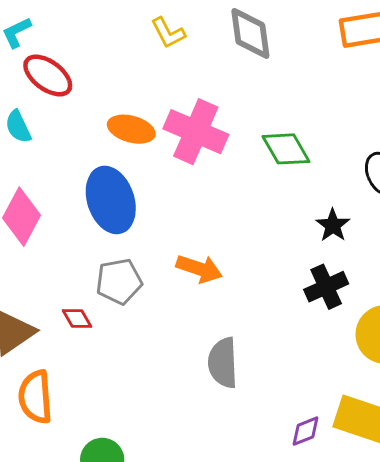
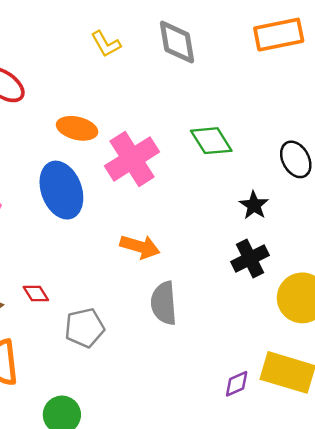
pink cross: (196, 132) -> (132, 159), moved, turned 36
gray pentagon: (119, 281) -> (84, 328), moved
gray semicircle: (223, 363) -> (164, 303), moved

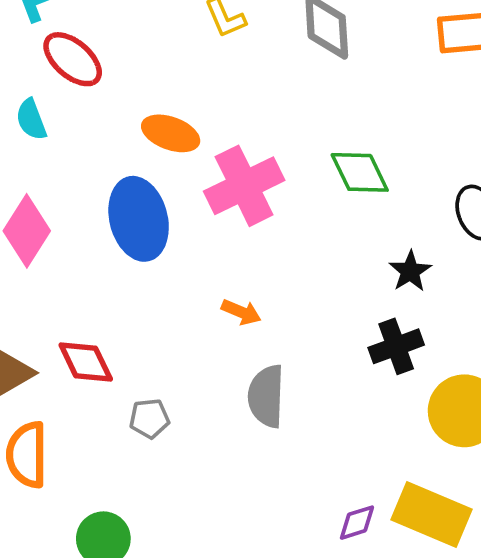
orange arrow: (140, 247) -> (241, 312), size x0.7
red diamond: (36, 293) -> (86, 362), size x1.5
gray pentagon: (84, 328) -> (149, 419), size x0.7

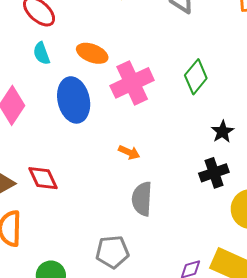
cyan semicircle: (31, 120) -> (42, 53), moved
green diamond: (360, 172) -> (196, 77), turned 64
gray pentagon: (149, 419) -> (112, 252), moved, size x1.5

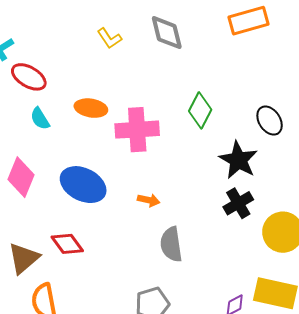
pink cross: (132, 83) -> (137, 130), turned 33
blue ellipse: (74, 100) -> (83, 185), moved, turned -39
black star: (223, 132) -> (238, 160), size x1.6

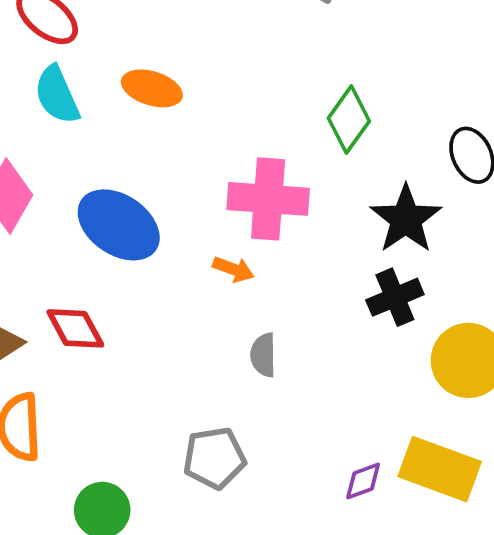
cyan semicircle: (40, 119) -> (57, 95), size x1.4
pink cross: (137, 130) -> (268, 199), moved
gray semicircle: (171, 244) -> (263, 355), size x0.7

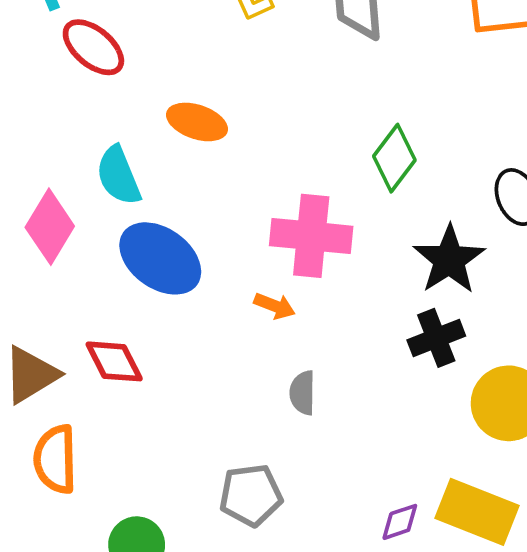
cyan semicircle: (57, 95) -> (118, 176), moved

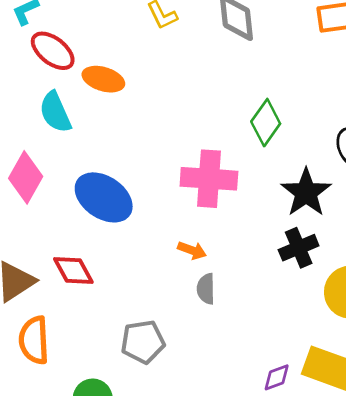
orange ellipse: (197, 122) -> (103, 79), moved
cyan semicircle: (118, 176) -> (55, 112), moved
orange arrow: (275, 306) -> (192, 250), moved
gray pentagon: (251, 495) -> (143, 342), moved

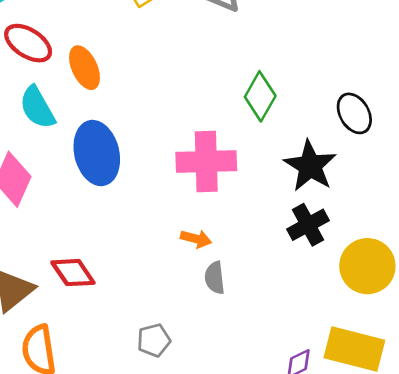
orange ellipse: (103, 79) -> (85, 68), turned 54
blue ellipse: (104, 197) -> (97, 153), moved, turned 48
gray pentagon: (143, 342) -> (154, 340), size x0.7

